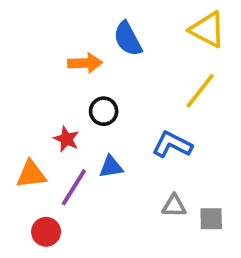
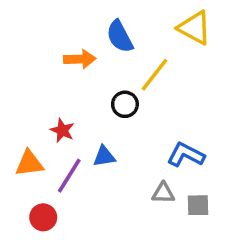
yellow line: (200, 91) -> (155, 75), moved
black circle: (104, 111) -> (125, 104), moved
blue L-shape: (172, 145) -> (186, 155), moved

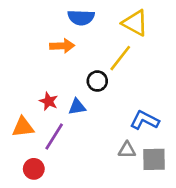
yellow triangle: (195, 28) -> (135, 23), moved
blue semicircle: (120, 36) -> (81, 18), moved, turned -60
blue triangle: (104, 156) -> (77, 107), moved
gray square: (198, 205) -> (154, 159), size x1.4

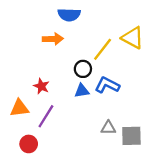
yellow triangle: (135, 23) -> (133, 38), moved
blue triangle: (77, 107) -> (82, 91), moved
blue L-shape: (145, 120) -> (107, 85), moved

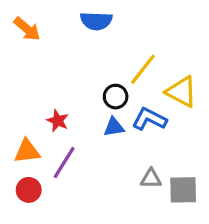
yellow triangle: (133, 38) -> (182, 92), moved
orange arrow: (53, 39) -> (27, 29), moved, turned 42
red circle: (29, 144) -> (29, 190), moved

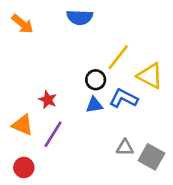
orange triangle: (27, 151) -> (23, 125), turned 30
red circle: (29, 190) -> (24, 167), moved
gray square: (183, 190) -> (151, 157), turned 30

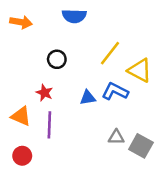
orange arrow: (23, 24) -> (21, 22), turned -30
black circle: (96, 80) -> (57, 59), moved
purple line: (53, 134) -> (49, 125), turned -30

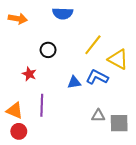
red star: (44, 93) -> (29, 74), moved
orange triangle: (21, 116) -> (15, 111), moved
gray square: (141, 146) -> (119, 123), turned -30

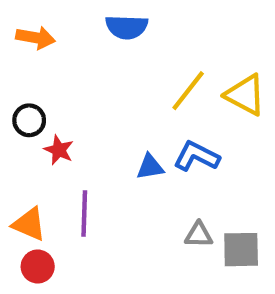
black circle: (48, 50) -> (29, 120), moved
yellow triangle: (118, 59) -> (245, 95), moved

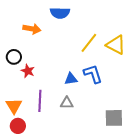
orange arrow: (36, 38) -> (32, 29), moved
blue L-shape: (197, 156) -> (93, 74), turned 45
orange triangle: (29, 224) -> (14, 106), turned 36
gray triangle: (199, 235) -> (67, 103), moved

